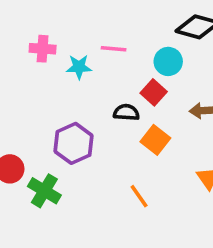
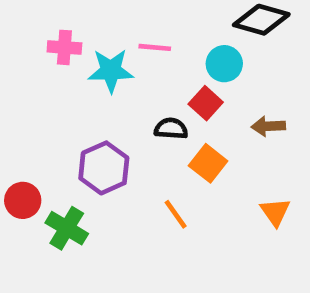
cyan star: (79, 67) -> (111, 71), size x1.4
orange line: (139, 196) -> (176, 214), moved

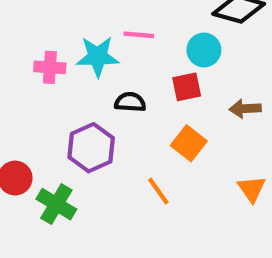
pink cross: (64, 47) -> (50, 67), moved
red square: (206, 103) -> (187, 87), turned 36
black semicircle: (171, 129) -> (130, 102), moved

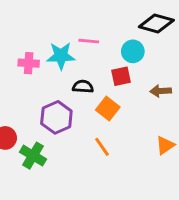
orange square: (189, 143) -> (108, 109), moved
orange triangle: (252, 189) -> (165, 145), turned 30

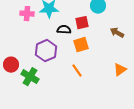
red square: (121, 76) -> (82, 23), moved
brown arrow: (161, 91) -> (117, 33), turned 32
orange square: (108, 109) -> (81, 45), turned 35

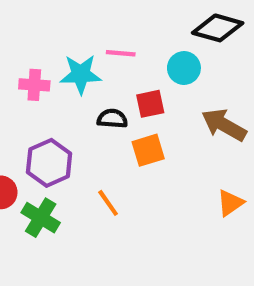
brown arrow: (117, 33) -> (224, 125), size x1.5
purple hexagon: (46, 51) -> (49, 163), moved
orange line: (77, 71) -> (108, 203), moved

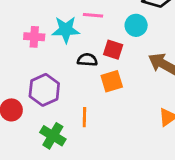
red square: (150, 104) -> (113, 50), turned 30
orange line: (108, 203) -> (84, 117), turned 36
green cross: (41, 218) -> (53, 136), moved

